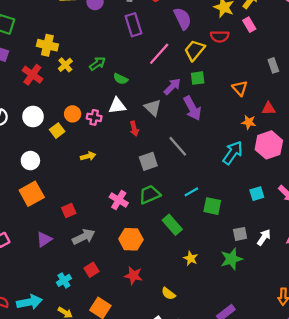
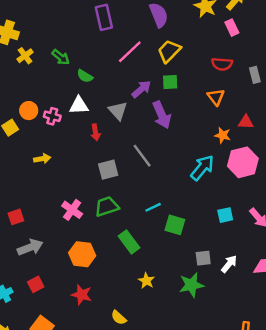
red semicircle: (220, 36) -> (222, 64), moved
green arrow: (97, 64) -> (61, 57), turned 70

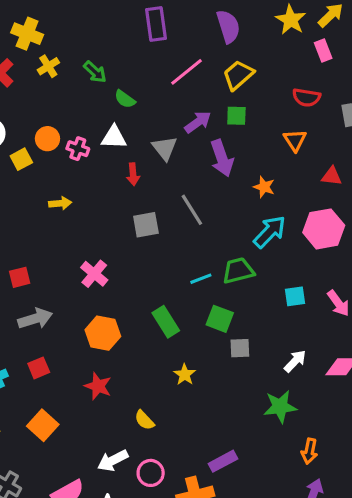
orange star: (223, 135) -> (264, 187), moved
green trapezoid: (107, 207) -> (238, 271), moved
green square: (175, 225) -> (220, 319), moved
gray square: (203, 258) -> (240, 348), moved
green star: (191, 285) -> (280, 407), moved

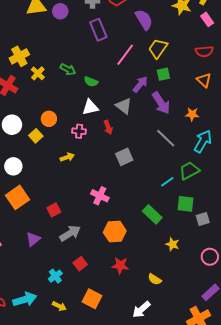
yellow cross: (27, 34) -> (19, 56), turned -36
pink cross: (78, 149) -> (79, 131), moved
gray line: (192, 210) -> (166, 138), moved
pink circle: (151, 473) -> (210, 257), moved

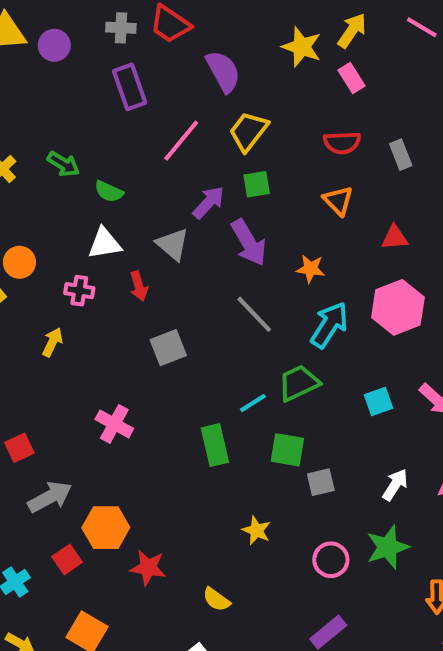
yellow arrow: (67, 157) -> (52, 342), turned -48
green rectangle: (152, 214) -> (215, 445), moved, turned 30
orange hexagon: (115, 232) -> (106, 528), moved

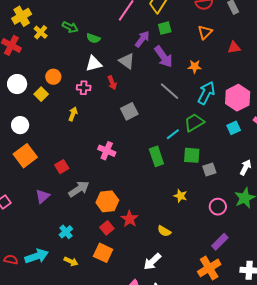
orange triangle: (338, 201) -> (205, 32), turned 35
pink hexagon: (398, 307) -> (238, 98), moved
red square: (67, 559) -> (107, 228), moved
red star: (148, 568) -> (130, 219), turned 30

